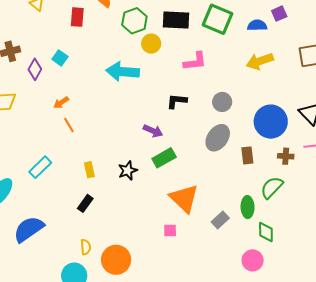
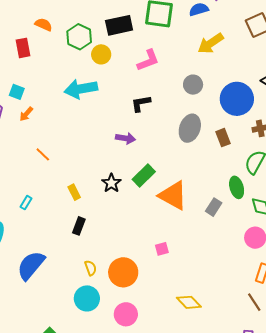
gray circle: (222, 102) -> (193, 85), moved
orange arrow: (61, 103) -> (26, 114), moved
green rectangle: (164, 158) -> (144, 175), moved
cyan rectangle: (40, 167) -> (26, 203), size x0.6
pink square: (170, 231) -> (162, 249), moved

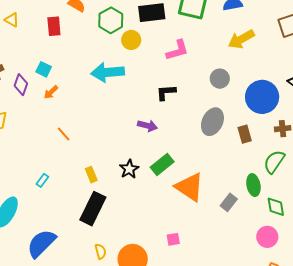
black rectangle: (79, 226) -> (93, 209), size x1.8

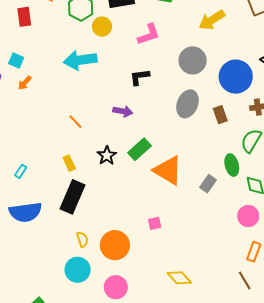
gray circle: (220, 79) -> (193, 60), size x1.4
orange line: (64, 134) -> (75, 122), moved
blue semicircle: (41, 243) -> (25, 212), moved, turned -140

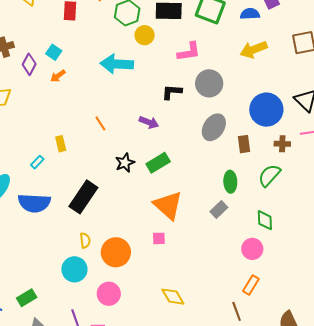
gray circle: (193, 60) -> (209, 83), moved
yellow rectangle: (69, 163) -> (61, 144), moved
green ellipse: (232, 165) -> (230, 182), moved
orange triangle: (168, 170) -> (168, 205), moved

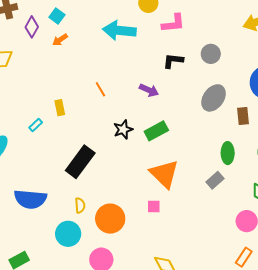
pink L-shape: (189, 52) -> (173, 23), moved
gray circle: (209, 83) -> (211, 54), size x0.7
blue semicircle: (34, 203) -> (30, 199), moved

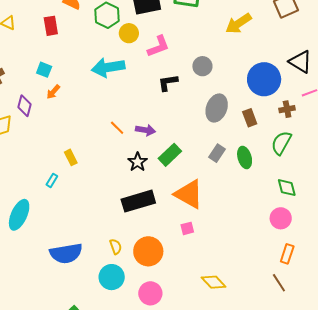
purple diamond: (32, 27) -> (24, 106), moved
orange line: (100, 89) -> (117, 128), moved
purple arrow: (149, 90) -> (145, 130), moved
black rectangle: (80, 162) -> (138, 201), moved, turned 52
gray rectangle: (215, 180) -> (217, 153), moved

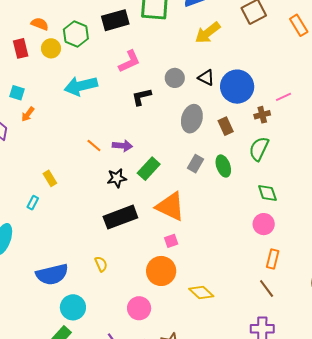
yellow circle: (129, 33) -> (51, 48), moved
black triangle: (300, 62) -> (206, 78), moved, size x0.7
black star: (138, 162) -> (117, 178), turned 30
orange circle: (148, 251) -> (161, 271), moved
cyan circle: (112, 277) -> (73, 307), moved

